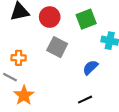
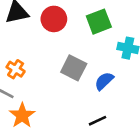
gray square: (57, 47) -> (74, 68), moved
orange cross: (19, 58) -> (16, 69), turned 32

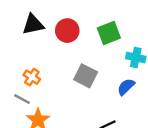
blue semicircle: (104, 81) -> (126, 87), moved

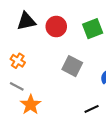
orange cross: (32, 77) -> (18, 61), moved

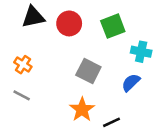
orange star: (31, 105) -> (82, 110), moved

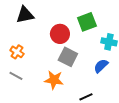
red circle: (69, 23) -> (60, 34), moved
orange star: (82, 110) -> (54, 80), moved, turned -30

